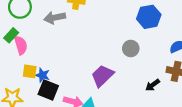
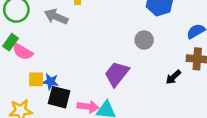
gray arrow: (55, 18) -> (56, 17), turned 42
pink semicircle: (21, 45) -> (23, 52), turned 144

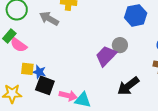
purple trapezoid: (117, 74) -> (106, 56), moved
black arrow: (173, 77) -> (128, 86), moved, size x1.6

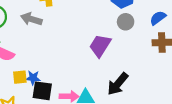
gray circle: (120, 45) -> (126, 22), moved
black arrow: (128, 86) -> (118, 84), moved

